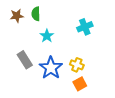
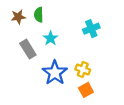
gray rectangle: (25, 60) -> (28, 49), moved

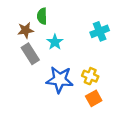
brown star: (18, 17) -> (26, 30), moved
blue star: (55, 73) -> (60, 80), turned -30

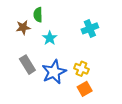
gray rectangle: (30, 54) -> (27, 65), moved
blue star: (60, 80) -> (54, 72), turned -30

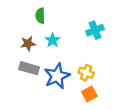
brown star: (23, 27) -> (28, 44), moved
gray rectangle: (27, 65) -> (29, 68), turned -42

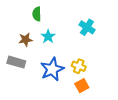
cyan cross: (95, 30) -> (87, 27), turned -35
gray rectangle: (29, 68) -> (16, 62), moved

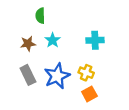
cyan cross: (87, 27) -> (95, 40), moved, turned -35
gray rectangle: (16, 62) -> (28, 75), moved, turned 48

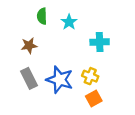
cyan star: (53, 40) -> (69, 22), moved
blue star: (57, 76) -> (60, 80), turned -30

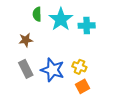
cyan star: (69, 22) -> (61, 19), size x1.6
cyan cross: (100, 42) -> (87, 26), moved

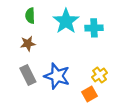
green semicircle: (37, 14) -> (30, 16), moved
yellow cross: (79, 67) -> (100, 75), moved, turned 32

